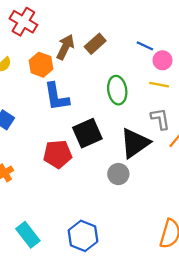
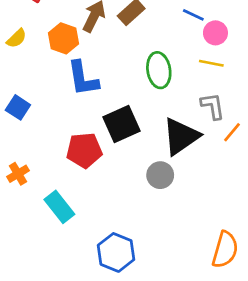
cyan rectangle: (28, 235) -> (59, 207), moved

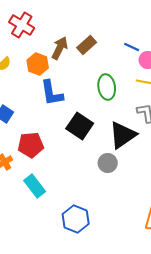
black square: (122, 124) -> (80, 126), turned -32
red pentagon: (84, 150) -> (31, 145), moved

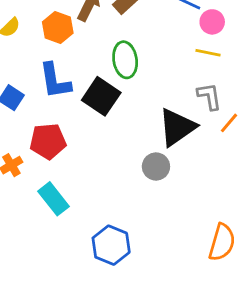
green ellipse: (107, 87) -> (125, 60), moved
blue L-shape: (52, 93) -> (55, 81), moved
black square: (80, 126) -> (101, 96), moved

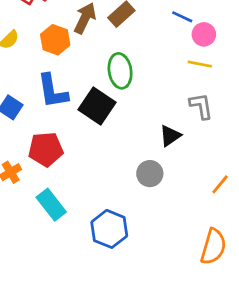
orange line: (229, 123) -> (220, 184), moved
black triangle: (177, 127) -> (170, 136), size x0.6
blue hexagon: (111, 245) -> (109, 229), moved

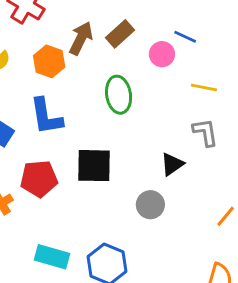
pink circle: (204, 34) -> (162, 54), moved
black square: (97, 106) -> (94, 166), moved, turned -33
cyan rectangle: (51, 205) -> (52, 257), moved, turned -36

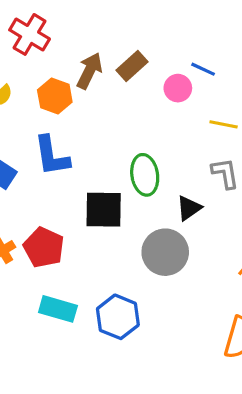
green ellipse: (119, 95) -> (145, 175), moved
red pentagon: (39, 179) -> (44, 247), moved, turned 30
gray circle: (150, 205) -> (165, 252), size x1.5

